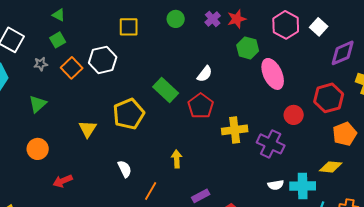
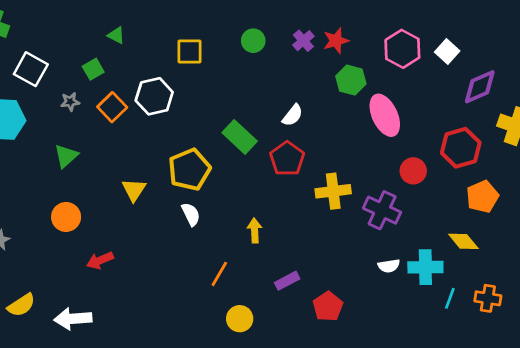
green triangle: (59, 15) -> (116, 35), moved
yellow diamond: (331, 167) -> (463, 241), turned 45
white semicircle: (125, 169) -> (191, 214), moved

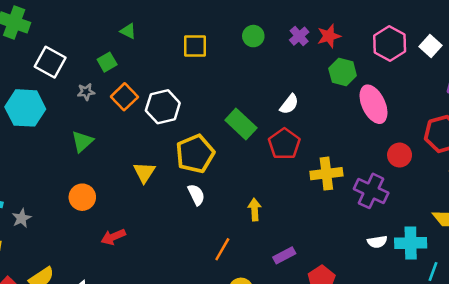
white hexagon: (154, 96) -> (163, 107), moved

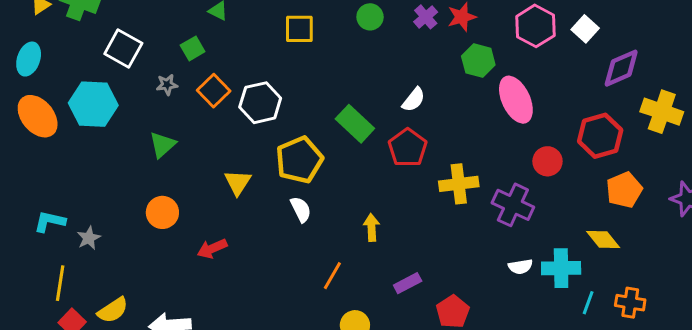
red arrow: (113, 237) -> (212, 249), moved

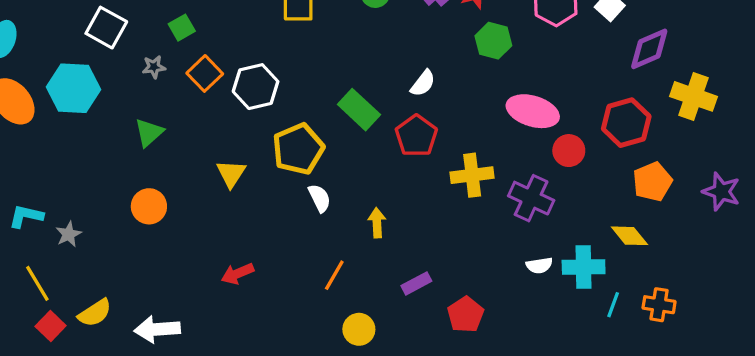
pink ellipse: (516, 100) -> (533, 111), moved, turned -48
white semicircle: (301, 209) -> (320, 198), moved
red arrow: (212, 249) -> (238, 274), moved
yellow line: (60, 283) -> (37, 283), turned -40

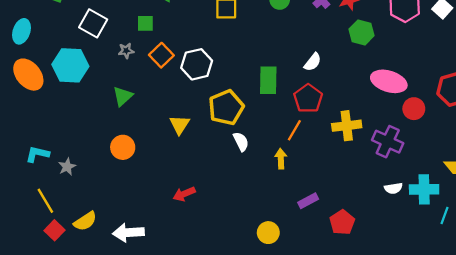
green square: (182, 28) -> (145, 23), turned 30
green rectangle: (359, 110) -> (268, 80), turned 48
orange line: (334, 275) -> (294, 130), moved

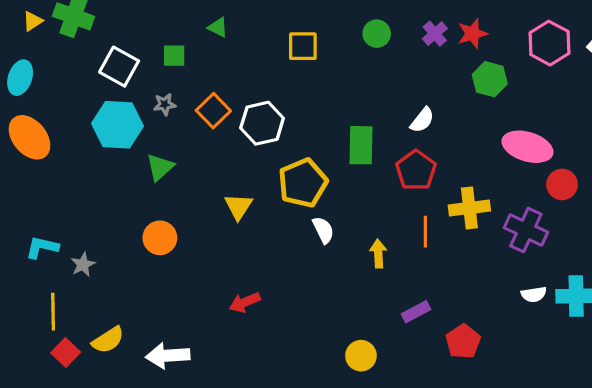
green square: (145, 23) -> (174, 56), moved
cyan hexagon: (70, 65) -> (117, 125), moved
orange line: (294, 130) -> (425, 232), moved, turned -30
yellow line: (45, 201) -> (53, 312), turned 30

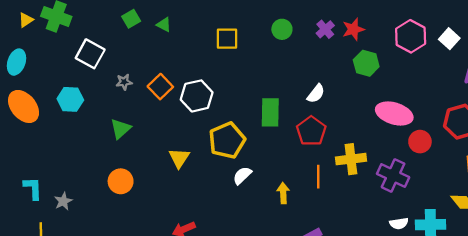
green square: (174, 56) -> (131, 19), moved, turned -30
cyan hexagon: (117, 125) -> (70, 99), moved, size x0.7
white semicircle: (323, 230) -> (242, 175), turned -108
cyan L-shape: (42, 247) -> (33, 188), turned 75

